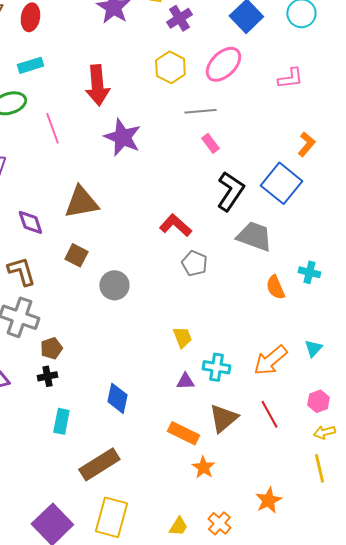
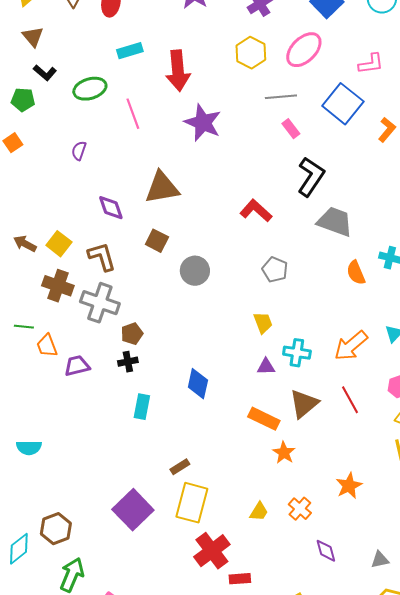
cyan rectangle: (30, 65) -> (130, 51), moved
blue square: (281, 183) -> (343, 104), moved
gray pentagon: (194, 263) -> (275, 270), moved
brown rectangle: (99, 464) -> (180, 467), moved, size x0.5

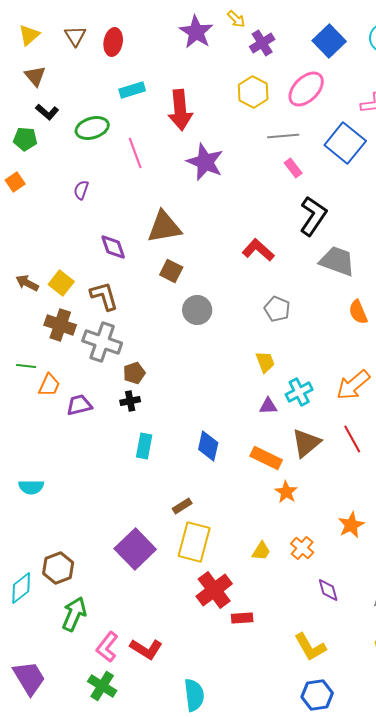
brown square: (157, 241) -> (171, 271), moved
orange trapezoid: (47, 346) -> (49, 385), turned -135
cyan cross: (297, 353) -> (299, 392), turned -36
blue diamond: (198, 384) -> (208, 446), moved

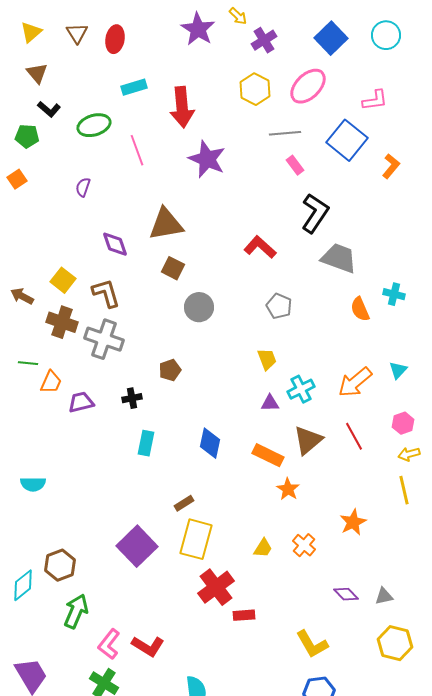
brown arrow: (27, 283) -> (22, 296), moved
brown pentagon: (134, 373) -> (170, 370), moved
purple diamond: (328, 590) -> (346, 594), moved, turned -30

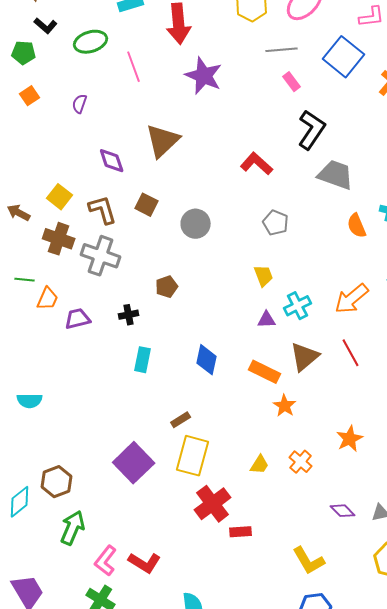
orange square: (17, 179) -> (30, 96), moved
brown triangle: (166, 224) -> (163, 141), turned -33
brown square: (173, 268) -> (147, 205), moved

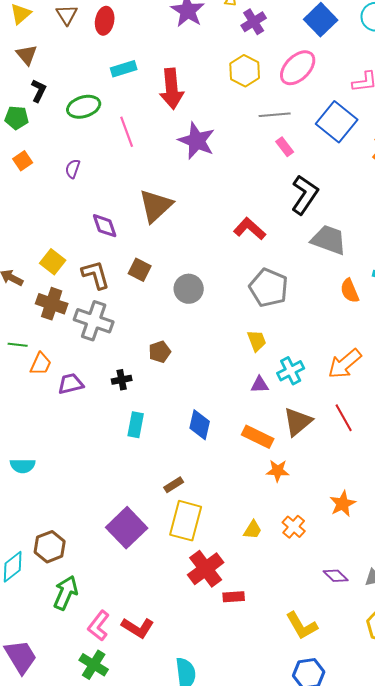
black L-shape: (46, 26) -> (39, 91), turned -105
gray pentagon: (276, 223) -> (269, 288), size x1.5
orange star: (285, 406) -> (278, 471), turned -30

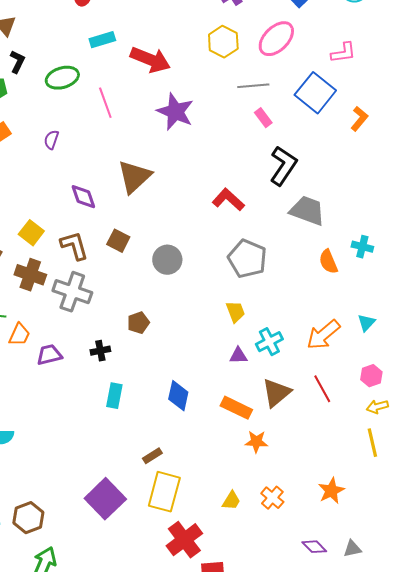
red arrow: (172, 89) -> (150, 60), turned -63
orange star: (343, 504) -> (331, 491), moved

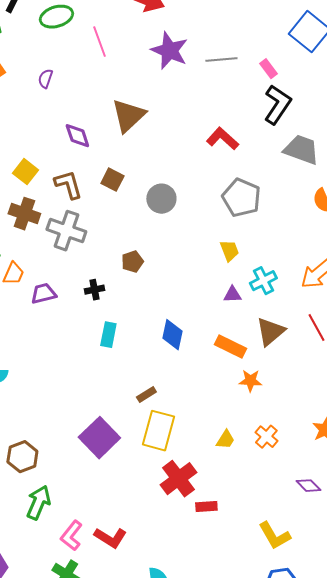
gray line: (253, 86) -> (221, 60), moved
pink rectangle: (263, 118) -> (268, 69), moved

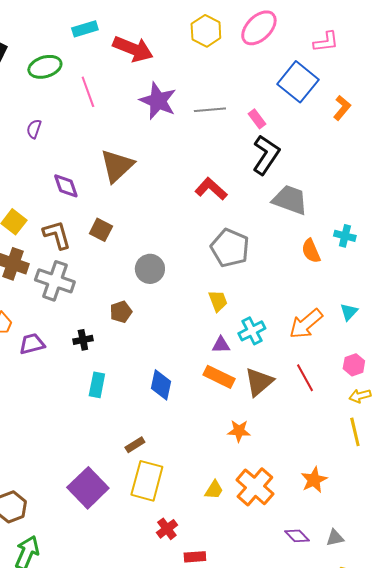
gray circle: (161, 199) -> (150, 269), moved
orange rectangle: (230, 347) -> (219, 377), moved
orange cross: (266, 437) -> (255, 487), size x1.6
red cross: (178, 479) -> (167, 529), size x0.6

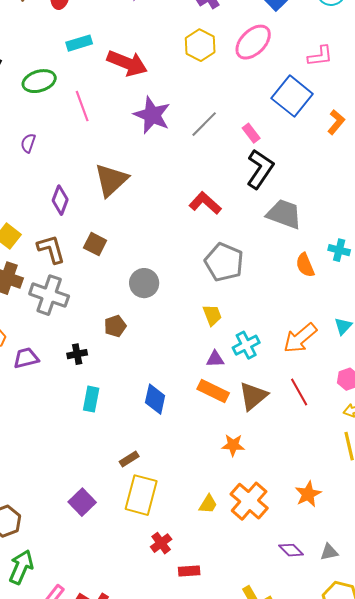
gray line: (210, 110) -> (204, 124), turned -40
purple diamond: (66, 186) -> (60, 200), turned 40
purple square: (88, 488) -> (82, 502), size x0.7

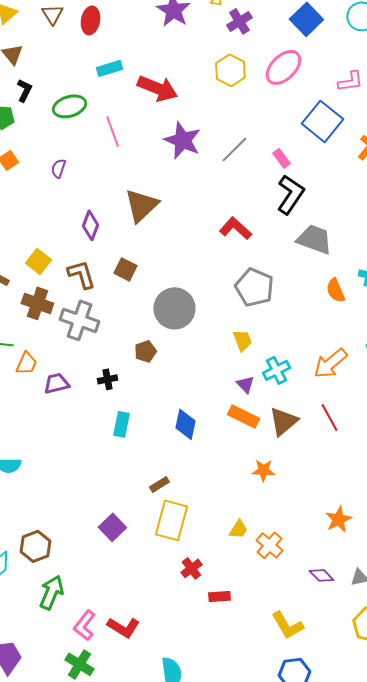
gray circle: (144, 283) -> (174, 308), size x1.4
purple triangle: (215, 359) -> (245, 384), turned 48
orange cross: (249, 501) -> (269, 545), moved, size x0.7

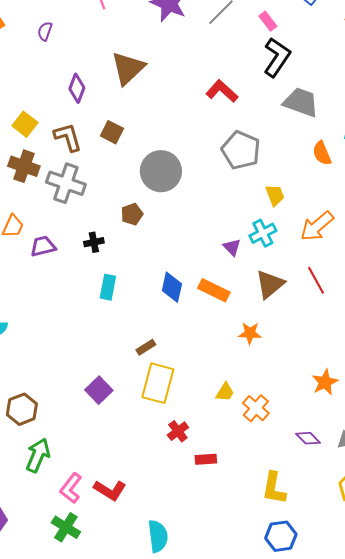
yellow trapezoid: (242, 340) -> (275, 195), moved
orange rectangle: (243, 416) -> (214, 290), moved
yellow L-shape: (287, 625) -> (274, 488), turned 40

